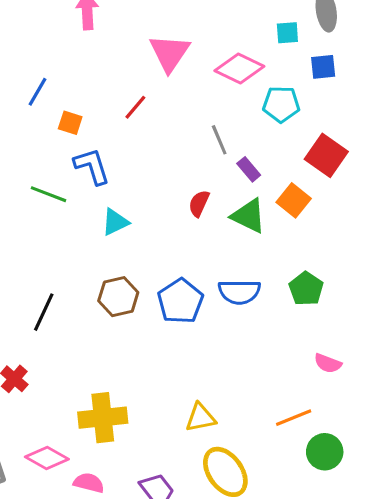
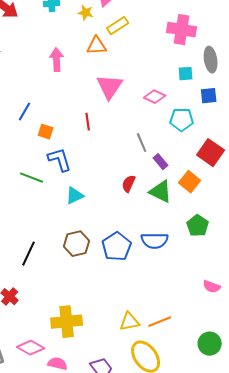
pink diamond: (239, 68) -> (155, 97), size x0.7
red line: (135, 107) -> (88, 122), turned -48
green pentagon: (306, 289) -> (198, 226), moved
orange line: (294, 418) -> (160, 322), moved

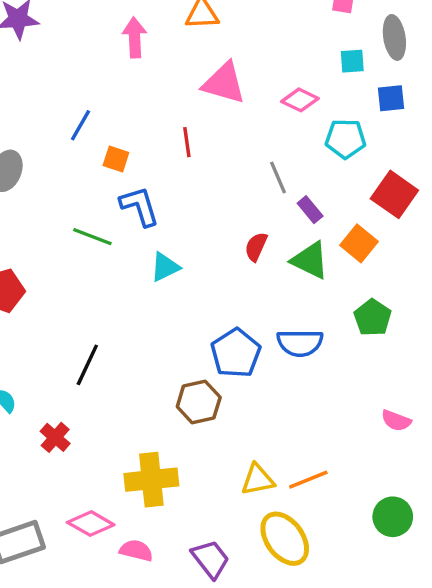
pink triangle: (110, 87) -> (224, 83), turned -48
brown hexagon: (77, 244) -> (199, 402), moved

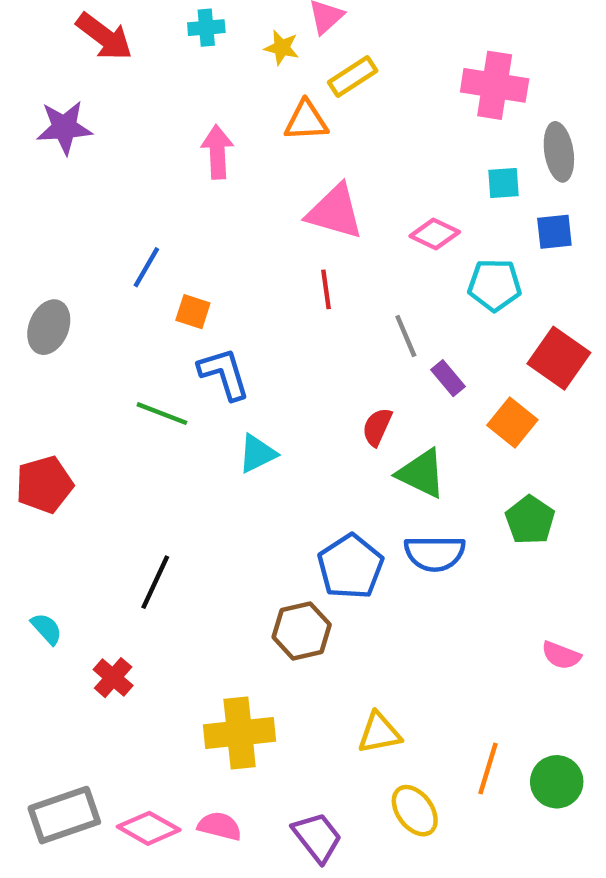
red line: (187, 142) -> (326, 289), moved
green triangle: (310, 260) -> (421, 473), moved
orange line: (308, 480) -> (488, 768), moved, turned -51
pink diamond: (91, 524) -> (149, 828), moved
yellow ellipse: (285, 539) -> (415, 811), size x0.7

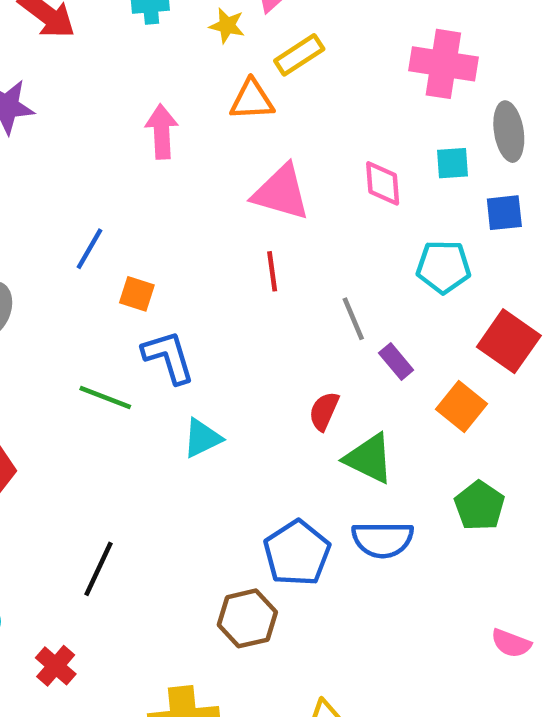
pink diamond: (435, 234) -> (383, 183), moved, turned 60

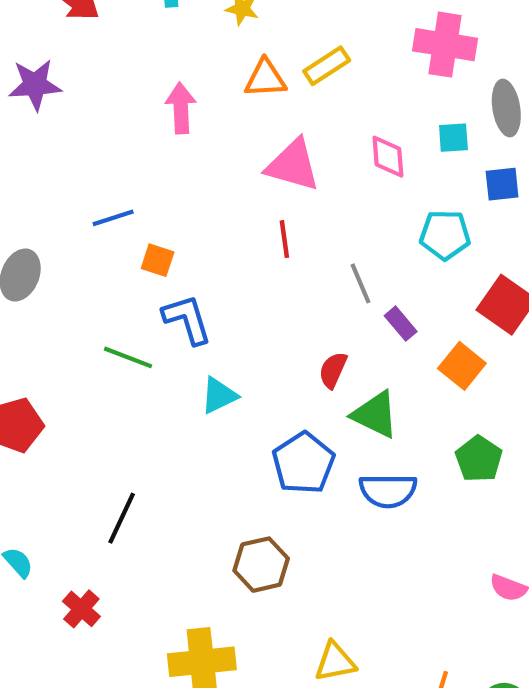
yellow rectangle: (299, 55) -> (327, 66), moved
blue line: (90, 249) -> (113, 218), turned 42
blue pentagon: (297, 553) -> (303, 463), moved

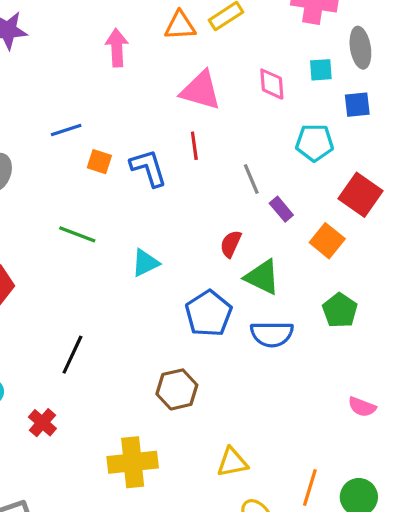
blue L-shape: (187, 319) -> (148, 168), moved

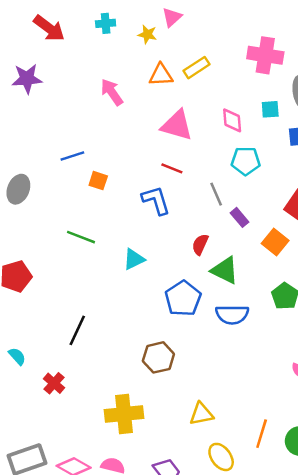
pink arrow: (117, 48) -> (112, 92), turned -32
cyan pentagon: (315, 143) -> (246, 161), moved
red line: (194, 146) -> (172, 168), turned -60
blue L-shape: (148, 168) -> (156, 200), moved

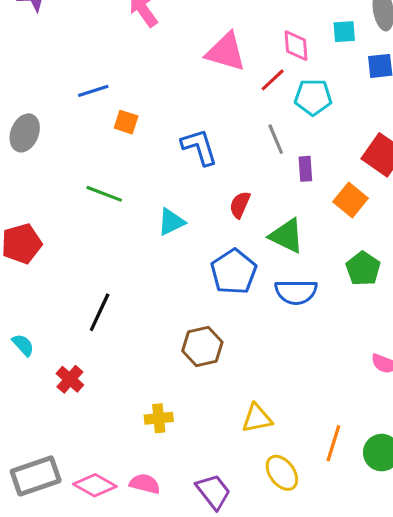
red line: (172, 168) -> (273, 80), moved, turned -65
purple rectangle: (239, 217) -> (305, 169), turned 36
red semicircle: (200, 244) -> (240, 205), moved
yellow cross: (124, 414) -> (159, 418), size x0.6

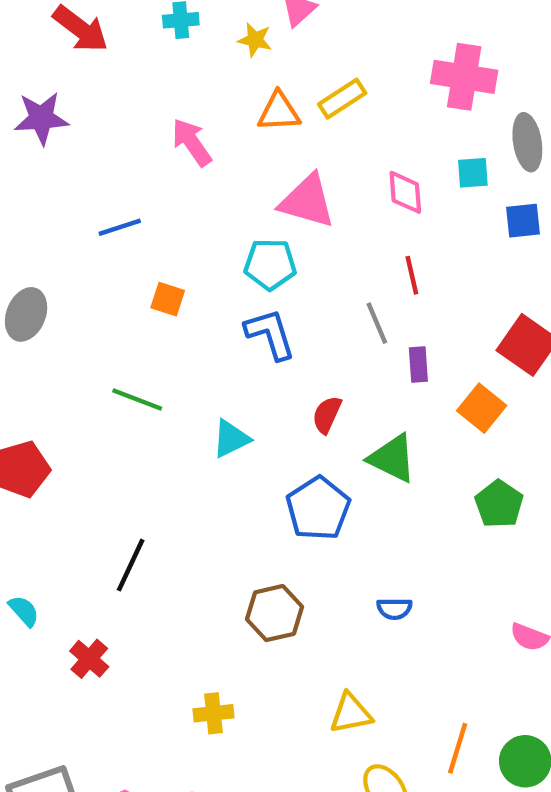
red line: (273, 80) -> (412, 275), moved, turned -60
blue line: (93, 91) -> (120, 227), moved
cyan pentagon: (313, 97) -> (270, 264), moved
blue semicircle: (296, 292) -> (394, 609), moved, size x0.6

